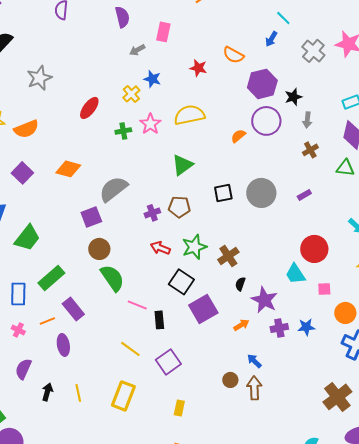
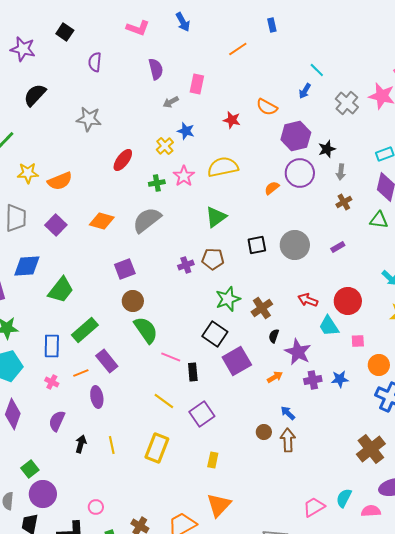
gray star: (39, 78) -> (89, 119), moved, turned 30
gray semicircle: (113, 189) -> (147, 220), moved
red arrow: (160, 248) -> (308, 300), moved

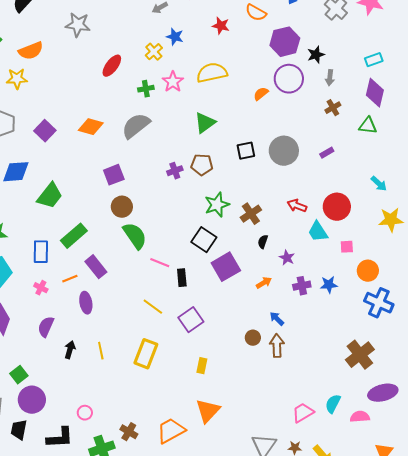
orange semicircle: (60, 181) -> (31, 51), moved
purple star: (298, 352) -> (287, 258), size x0.6

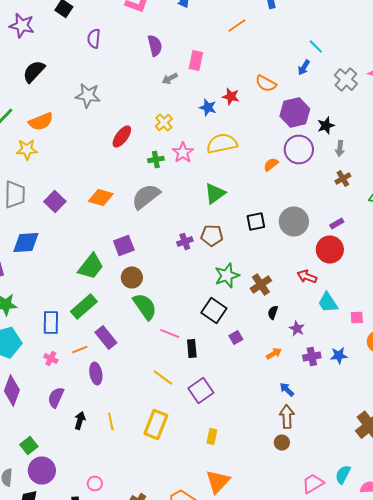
blue star: (175, 37) -> (208, 108), moved
green trapezoid: (50, 196) -> (91, 266), moved
red circle: (337, 207) -> (330, 250), moved
purple square: (226, 267) -> (236, 338), size x0.5
brown circle: (253, 338) -> (282, 442), moved

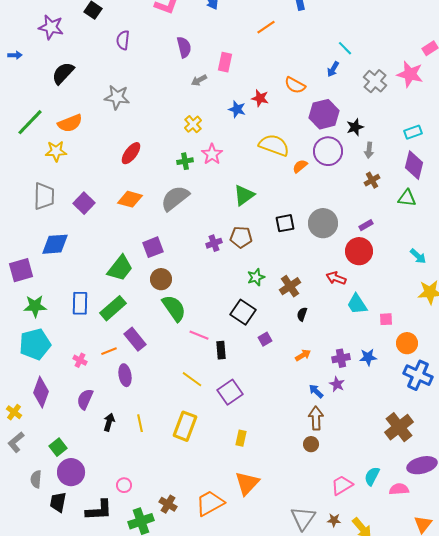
red ellipse: (122, 136) -> (131, 153), moved
yellow semicircle: (222, 144) -> (274, 145), moved, turned 32
green star: (227, 276) -> (256, 277), size x0.7
blue rectangle: (51, 322) -> (80, 303), moved
purple star: (297, 328) -> (337, 384), moved

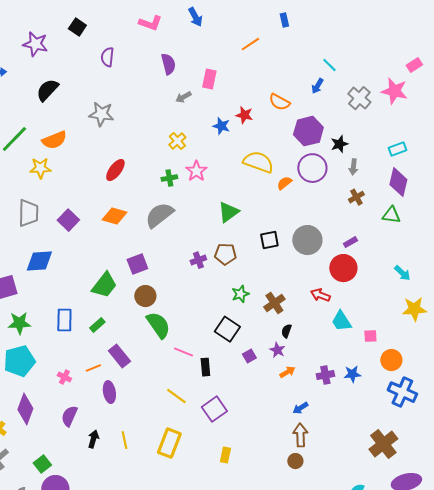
green rectangle: (113, 308) -> (97, 325), size x0.6
purple star: (337, 384) -> (277, 350), moved
blue arrow: (316, 391) -> (300, 408), turned -77

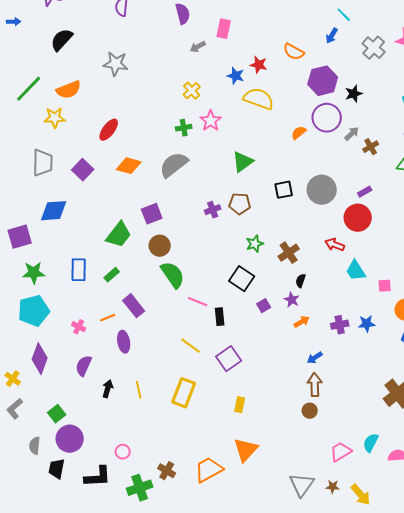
yellow semicircle: (258, 162) -> (259, 99), moved
gray arrow: (353, 167) -> (352, 134), moved, turned -140
red ellipse: (115, 170) -> (109, 130), moved

